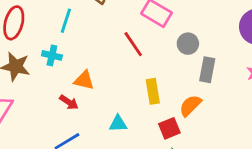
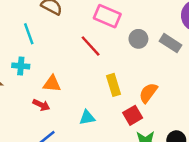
cyan line: (66, 21) -> (29, 34), turned -30
gray rectangle: (207, 70) -> (171, 43), moved, turned -60

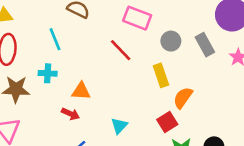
gray rectangle: (171, 43) -> (205, 45), turned 30
yellow rectangle: (114, 85) -> (161, 75), moved
cyan triangle: (87, 118) -> (119, 126), turned -35

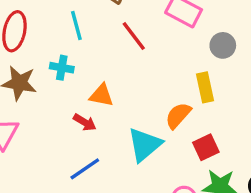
red line: (121, 50) -> (134, 36), moved
orange semicircle: (183, 98) -> (178, 115), moved
cyan triangle: (119, 126) -> (145, 145), size x1.6

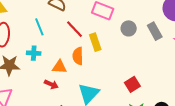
yellow rectangle: (205, 87) -> (95, 42), moved
orange semicircle: (178, 115) -> (78, 56), moved, turned -36
red square: (206, 147) -> (132, 84), moved

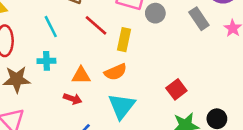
gray circle: (129, 28) -> (155, 13), moved
yellow rectangle: (95, 42) -> (124, 40), turned 36
orange semicircle: (78, 56) -> (116, 72), moved, turned -108

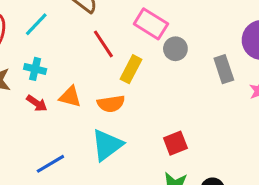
cyan line: (51, 27) -> (36, 24), moved, turned 55
red arrow: (73, 99) -> (37, 103), moved

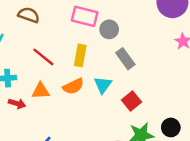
red line: (103, 44) -> (43, 57), moved
gray rectangle: (224, 69) -> (125, 59), moved
cyan triangle: (107, 145) -> (103, 85), moved, size x0.7

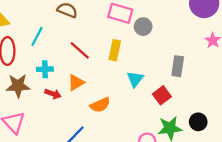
gray rectangle: (125, 59) -> (178, 66), moved, turned 42
orange semicircle: (73, 86) -> (100, 105), moved
orange triangle: (41, 91) -> (76, 82), turned -30

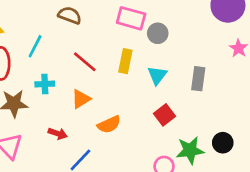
cyan triangle: (135, 79) -> (157, 75), moved
red arrow: (53, 94) -> (58, 134), moved
red square: (162, 95) -> (164, 115), moved

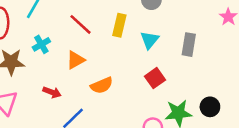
cyan cross: (45, 84) -> (41, 44), turned -30

